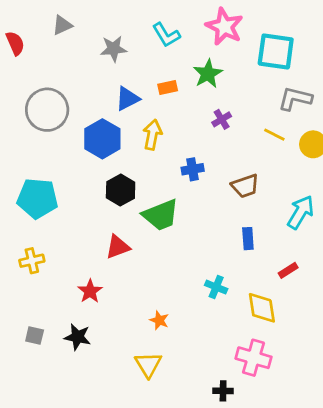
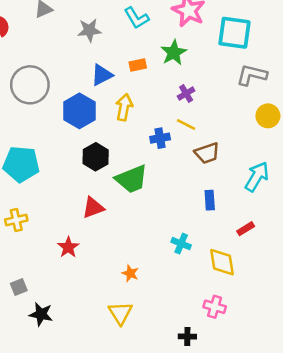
yellow line: (274, 135) -> (186, 125), moved
gray square: (35, 336) -> (19, 287), turned -35
black star: (78, 337) -> (41, 314), moved
pink cross: (254, 358) -> (215, 307), size x0.7

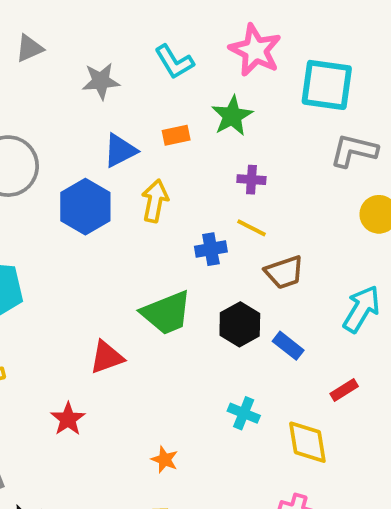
purple cross: (186, 94) -> (251, 180), turned 35
black hexagon: (96, 157) -> (240, 324), moved
blue rectangle: (210, 200) -> (288, 346), turned -48

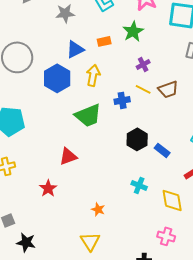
purple cross: (251, 180) -> (143, 64), turned -32
brown trapezoid: (284, 272) -> (168, 89), moved
green trapezoid: (166, 313) -> (88, 115), moved

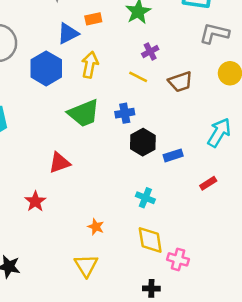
orange rectangle: (104, 41) -> (93, 19), moved
yellow line: (143, 89) -> (138, 77), moved
blue cross: (122, 100) -> (125, 113), moved
blue rectangle: (162, 150) -> (173, 155), turned -56
yellow diamond: (172, 200) -> (150, 240), moved

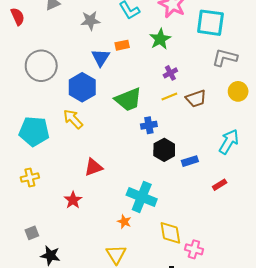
blue triangle: (68, 33) -> (101, 58), turned -30
yellow arrow: (90, 65) -> (73, 119), moved, turned -55
yellow line: (138, 77) -> (169, 97), moved, turned -49
green trapezoid: (84, 113) -> (128, 100), moved
cyan cross: (145, 198) -> (142, 197), moved, size x1.8

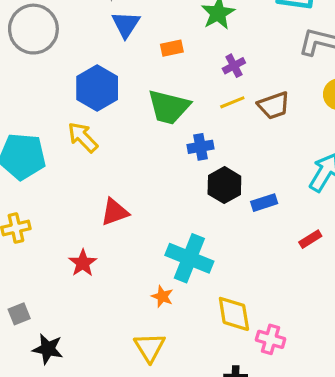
orange rectangle: (122, 45) -> (172, 48), moved
blue triangle: (101, 58) -> (126, 24), moved
gray circle: (41, 66) -> (33, 29), moved
green trapezoid: (128, 100) -> (169, 107), turned 36

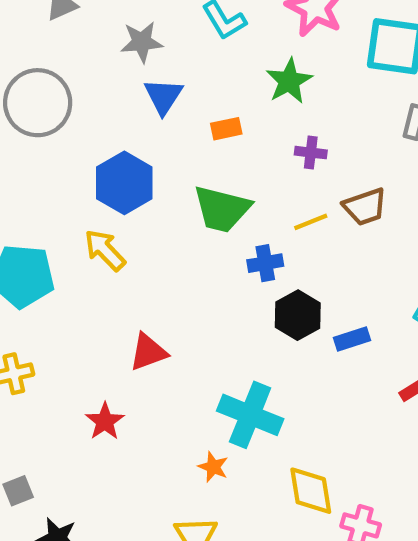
purple cross: (234, 66) -> (311, 153), turned 35
yellow line: (232, 102) -> (311, 222), moved

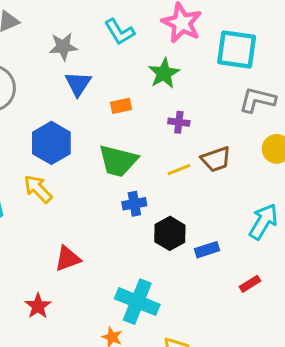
blue cross: (265, 263) -> (134, 204), moved

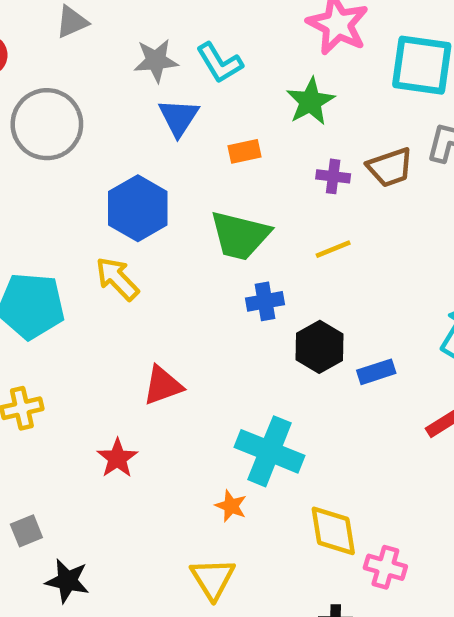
cyan L-shape: (120, 32) -> (220, 63), moved
brown trapezoid: (216, 159) -> (390, 167), moved

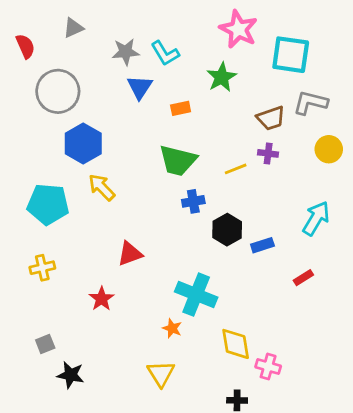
purple cross: (333, 176) -> (268, 153), moved
blue hexagon: (138, 208) -> (83, 144), moved

